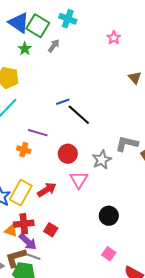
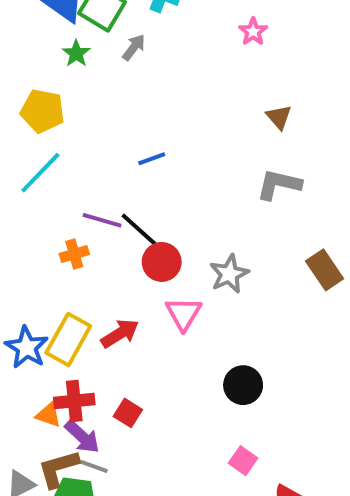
brown triangle: (135, 78) -> (279, 117), moved
black line: (79, 115) -> (142, 232), moved
gray L-shape: (127, 144) -> (279, 184), moved
orange cross: (24, 150) -> (74, 254), turned -32

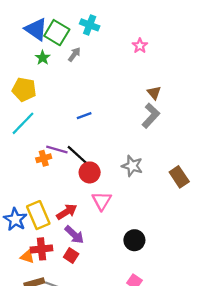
gray L-shape: (279, 184) -> (151, 116), moved, turned 120
orange cross: (74, 254) -> (44, 158), moved
gray star: (229, 274) -> (132, 166), moved, turned -30
yellow rectangle: (68, 339) -> (38, 215), turned -52
purple arrow: (82, 437) -> (74, 235), moved

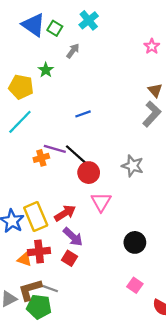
cyan cross: (90, 25) -> (89, 20), turned 30
green square: (57, 33) -> (55, 28), size x0.6
pink star: (140, 46) -> (152, 46), moved
green star: (43, 58) -> (46, 70), moved

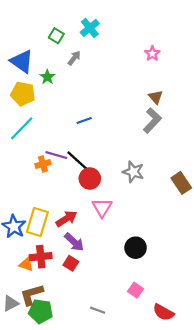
blue triangle: (33, 25) -> (22, 61), moved
yellow rectangle: (36, 217) -> (37, 222), turned 40
gray line: (50, 289) -> (98, 310), moved

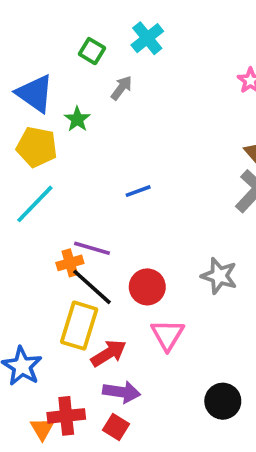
black line: (79, 162) -> (92, 287), moved
yellow rectangle: (37, 222) -> (79, 326), moved
purple arrow: (74, 242) -> (121, 392), turned -35
orange triangle: (26, 264) -> (42, 429), turned 40

